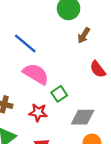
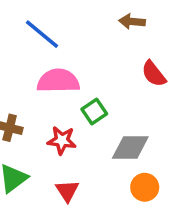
brown arrow: (84, 35) -> (132, 22), turned 63
pink semicircle: (36, 74) -> (58, 81), turned -32

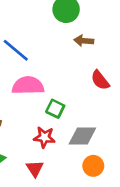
green square: (94, 112) -> (55, 109), turned -30
red star: (62, 140) -> (44, 137), moved

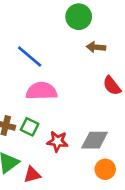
green square: (55, 109) -> (30, 127), moved
red triangle: (35, 169) -> (32, 175), moved, turned 48

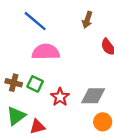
brown arrow: (96, 47) -> (87, 20), moved, turned -77
red star: (57, 141) -> (60, 97), turned 30

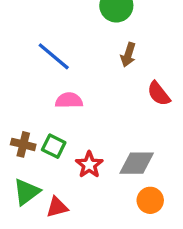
pink semicircle: (46, 52) -> (69, 100), size x0.7

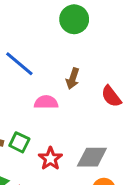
brown arrow: (128, 55) -> (73, 79), moved
pink semicircle: (69, 100) -> (46, 102), moved

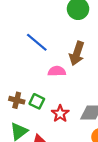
brown arrow: (73, 79) -> (77, 53), size x1.5

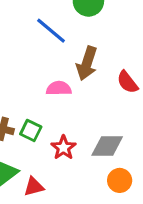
blue line: (37, 42) -> (51, 31), moved

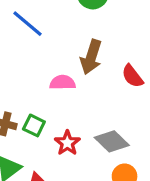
blue line: (51, 31) -> (28, 24), moved
gray diamond: (107, 146) -> (112, 141), turned 44

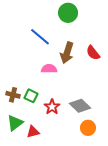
blue line: (28, 24) -> (40, 37), moved
red semicircle: (132, 76) -> (93, 53), moved

